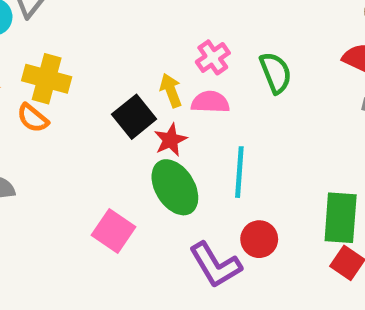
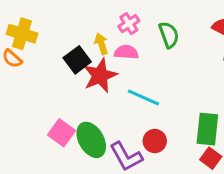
red star: (170, 140) -> (100, 76), size x1.6
cyan line: (239, 172) -> (143, 98), turned -72
green ellipse: (175, 187) -> (91, 140), moved

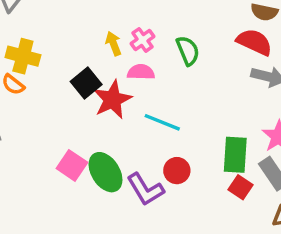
yellow arrow: (101, 44) -> (113, 44), moved

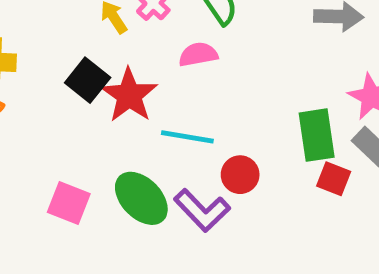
pink semicircle: (141, 72) -> (198, 54), moved
cyan line: (162, 122) -> (187, 137), moved
pink square: (72, 165) -> (69, 203), moved

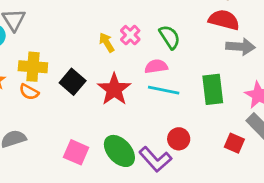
black square: (88, 80) -> (73, 82), moved
green rectangle: (317, 135) -> (213, 89), moved
cyan line: (187, 137) -> (164, 90), moved

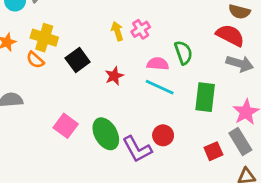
green semicircle: (170, 37) -> (183, 53), moved
red star: (114, 89) -> (114, 76), size x0.6
red square: (234, 143) -> (213, 151), turned 30

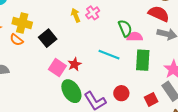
pink semicircle: (158, 64) -> (135, 37), moved
red star: (114, 76) -> (75, 64), moved
pink square: (66, 126) -> (57, 68), moved
red circle: (163, 135) -> (121, 93), moved

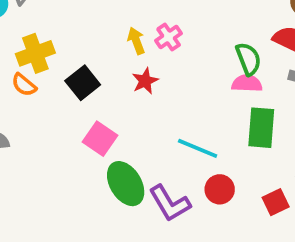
yellow cross: (22, 23) -> (35, 53), turned -36
green semicircle: (125, 28) -> (248, 59), moved
cyan line: (109, 55) -> (198, 148), moved
red star: (75, 64) -> (145, 81), moved

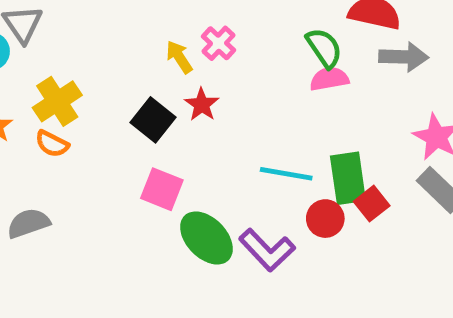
black square: (83, 83) -> (153, 120), moved
green rectangle: (261, 128) -> (348, 178), moved
red square: (276, 202) -> (372, 204), moved

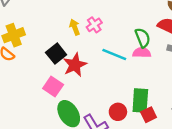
red star: (202, 105) -> (75, 65), moved, size x1.5
cyan line: (286, 174) -> (114, 55), moved
red circle: (325, 219) -> (118, 112), moved

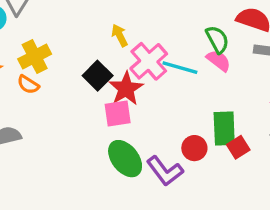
pink cross: (94, 25) -> (149, 61), moved, size x1.6
pink semicircle: (142, 53) -> (219, 61), turned 42
pink square: (53, 87) -> (118, 113), moved, turned -36

